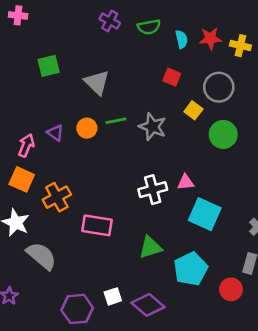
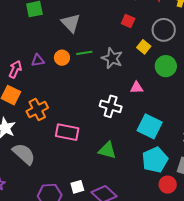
purple triangle: (55, 133) -> (38, 60), turned -48
pink triangle: (186, 182) -> (137, 88), moved
white cross: (153, 190) -> (111, 106), turned 30
green triangle: (150, 247) -> (107, 150), turned 30
cyan pentagon: (191, 269) -> (155, 160), moved

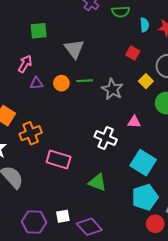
pink arrow: (15, 69) -> (25, 64), moved

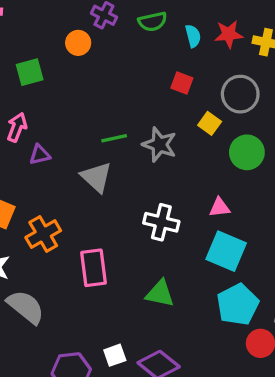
gray triangle: (74, 49) -> (96, 177), moved
orange circle: (61, 83) -> (78, 43), moved
pink triangle: (134, 122) -> (220, 207), moved
pink rectangle: (59, 160) -> (94, 268), turned 75

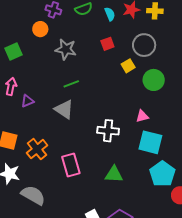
red square: (182, 83) -> (107, 44), turned -32
yellow square: (210, 123) -> (128, 66), turned 32
gray star: (159, 145) -> (66, 49), moved

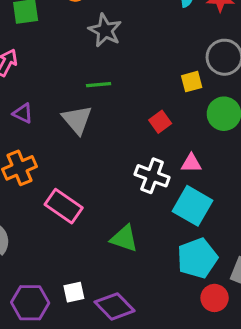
red square: (107, 44) -> (160, 122), moved, turned -32
purple triangle: (27, 101) -> (23, 113), moved, turned 32
white cross: (108, 131) -> (152, 176), moved
pink rectangle: (71, 165) -> (64, 206), turned -55

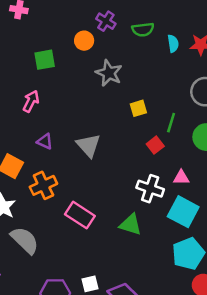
yellow square: (192, 82) -> (138, 108), moved
green line: (99, 85) -> (171, 123), moved, turned -66
green triangle: (124, 238) -> (131, 225), moved

